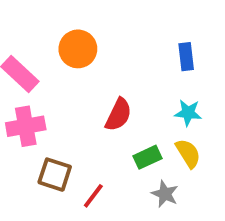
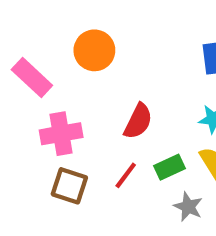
pink cross: (26, 126) -> (61, 134), moved
red line: (93, 196) -> (126, 175), moved

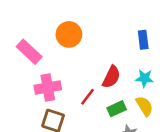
red semicircle: (138, 121) -> (111, 77), moved
red line: (126, 175) -> (87, 97), moved

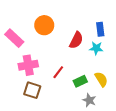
red semicircle: (111, 77) -> (76, 40), moved
cyan star: (144, 78) -> (96, 48), moved

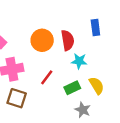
orange circle: (44, 25) -> (42, 40), moved
red semicircle: (76, 40) -> (68, 40), turned -36
cyan star: (96, 48) -> (79, 61), moved

